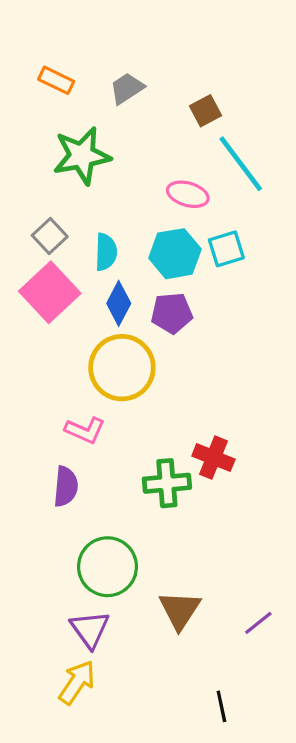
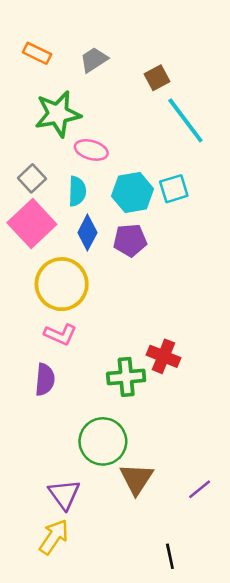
pink ellipse: (188, 194) -> (91, 150), moved
yellow circle: (122, 368) -> (62, 284), moved
green circle: (107, 567) -> (103, 441), moved

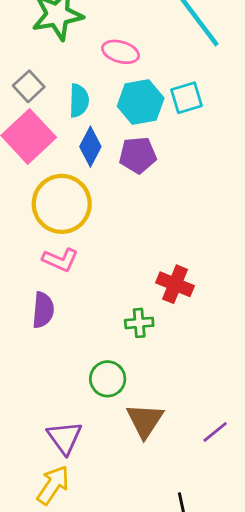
pink ellipse: (91, 150) -> (121, 52), moved
green cross: (126, 377) -> (139, 323), moved, size x0.7
green circle: (103, 441) -> (108, 379), size x0.7

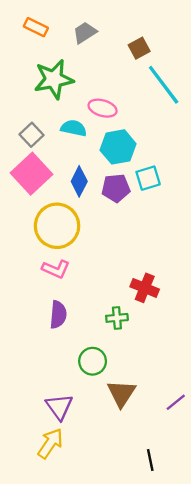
cyan square: (186, 98) -> (148, 178), moved
cyan semicircle: (79, 101) -> (74, 128), moved, turned -80
purple semicircle: (43, 310) -> (58, 315), moved

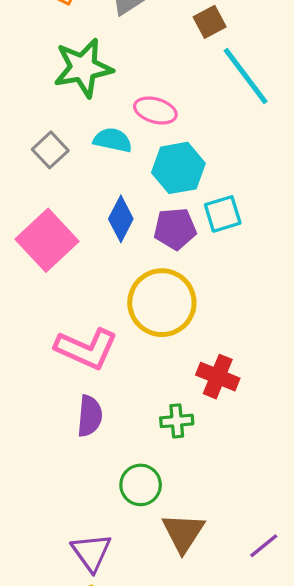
pink square: (31, 174) -> (47, 240), moved
yellow circle: (57, 226) -> (162, 303), moved
pink L-shape: (56, 269) -> (86, 349), size x1.5

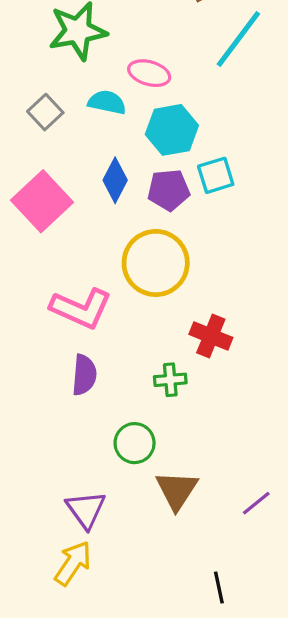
cyan line: (246, 76) -> (238, 39), turned 74

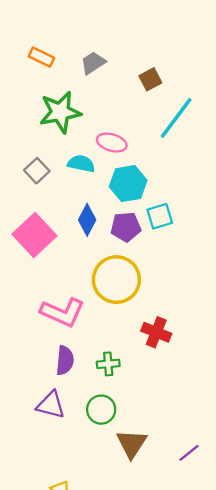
green cross: (170, 380) -> (108, 364), moved
purple triangle: (86, 510) -> (51, 405), moved, turned -40

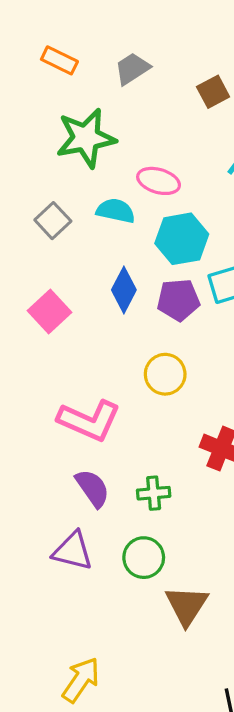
pink square: (34, 235) -> (50, 311), size x0.7
yellow circle: (116, 280) -> (165, 374), size x0.6
purple semicircle: (65, 360) -> (93, 488), turned -40

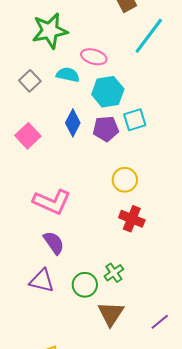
yellow circle: (165, 374) -> (125, 180), moved
green cross: (154, 493) -> (114, 273), moved, turned -30

